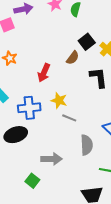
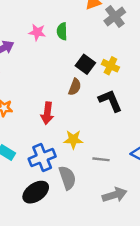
gray line: (69, 118) -> (101, 159), moved
gray semicircle: (87, 145) -> (67, 178), moved
gray arrow: (52, 159) -> (115, 195), moved

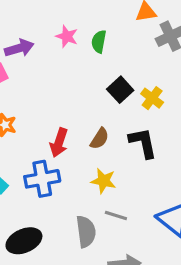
brown semicircle: (75, 87) -> (100, 139), moved
yellow star: (73, 139) -> (104, 181), moved
blue cross: (42, 158) -> (42, 179), moved
gray semicircle: (67, 178) -> (86, 232), moved

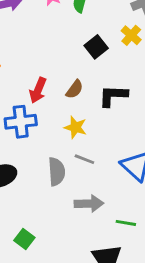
yellow cross: (152, 98) -> (131, 35), moved
black L-shape: (143, 143) -> (113, 96), turned -80

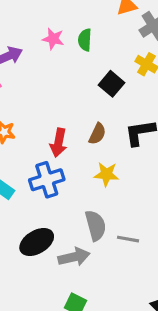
gray line: (84, 159) -> (128, 239), moved
gray arrow: (89, 204) -> (74, 257), moved

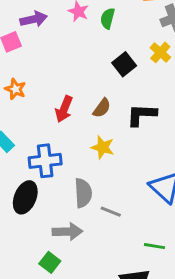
blue cross: (47, 180) -> (45, 161), moved
black ellipse: (37, 242) -> (25, 197), turned -48
gray arrow: (74, 257) -> (67, 232), moved

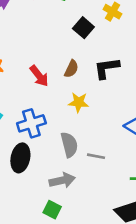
red arrow: (64, 109) -> (39, 76), turned -50

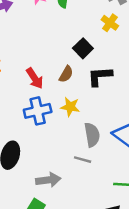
black square: (83, 28) -> (83, 48), moved
blue cross: (31, 123) -> (38, 111), moved
gray semicircle: (69, 145) -> (92, 135), moved

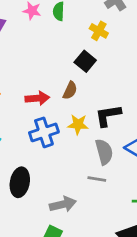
yellow cross: (110, 23) -> (99, 31), moved
black L-shape: (100, 76) -> (108, 115), moved
red arrow: (35, 78) -> (37, 98), turned -55

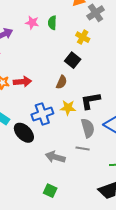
red arrow: (37, 98) -> (22, 82), moved
black ellipse: (20, 182) -> (24, 133), moved, turned -55
gray arrow: (63, 204) -> (55, 157), moved, turned -150

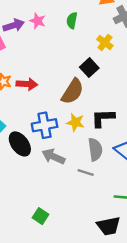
pink star: (32, 23) -> (38, 21), moved
brown semicircle: (62, 82) -> (73, 91), size x1.6
gray arrow: (55, 157) -> (53, 157), moved

